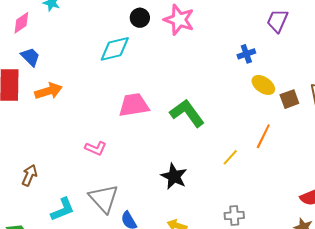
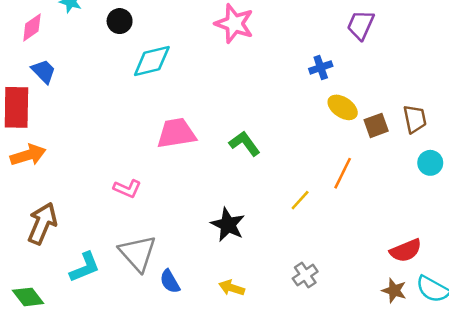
black circle: (140, 18) -> (120, 21), moved
orange arrow: (49, 91) -> (28, 155), moved
green L-shape: (187, 113) -> (245, 143), size x0.7
brown arrow: (29, 175) -> (42, 223), size x1.5
gray cross: (234, 215) -> (305, 275), turned -30

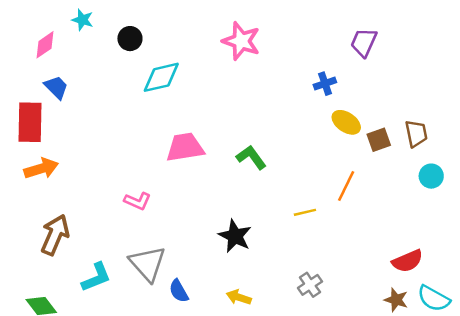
yellow line: (300, 200) -> (305, 212), turned 35

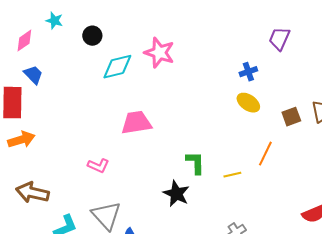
pink star: (241, 41) -> (159, 53), moved
yellow ellipse: (346, 122) -> (248, 103), moved
green L-shape: (251, 157) -> (195, 163), moved, turned 35
brown arrow: (55, 235) -> (32, 193), turned -100

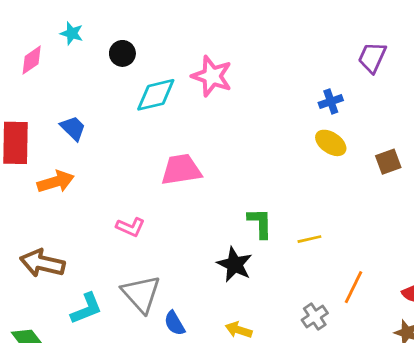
blue trapezoid: (33, 75) -> (73, 128), moved
orange arrow: (21, 140) -> (56, 182), moved
orange line: (265, 154) -> (353, 287), moved

